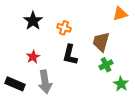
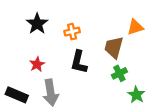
orange triangle: (120, 14) -> (135, 27), moved
orange cross: (64, 28) -> (72, 32), turned -32

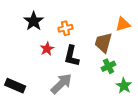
red star: (37, 64) -> (47, 49), moved
gray arrow: (51, 93) -> (61, 84), moved, turned -125

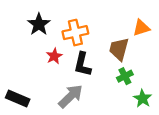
orange cross: (65, 28) -> (75, 33), size x1.5

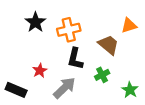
brown trapezoid: (119, 49) -> (108, 45), turned 115
red star: (54, 56) -> (40, 71), moved
green cross: (125, 76) -> (102, 75), moved

